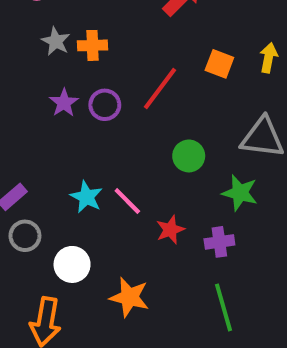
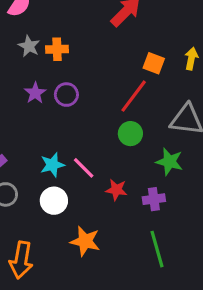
red line: (160, 88) -> (134, 96), moved
cyan star: (86, 197) -> (52, 165), turned 30
red star: (170, 230) -> (116, 190), turned 30
white circle: (72, 264) -> (54, 201), moved

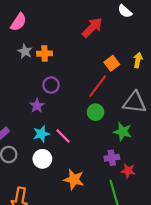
orange square: (154, 63) -> (112, 63), turned 32
purple star: (35, 93) -> (37, 106), moved
red star: (116, 190) -> (128, 171), moved
orange star: (85, 241) -> (74, 179), moved

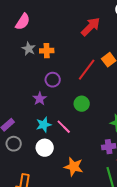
red line: (98, 86) -> (87, 70), moved
green circle: (96, 112) -> (82, 104), moved

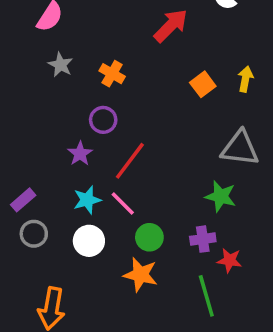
orange cross: (47, 51) -> (112, 74), moved, turned 32
red line: (87, 70) -> (130, 161), moved
green circle: (82, 104) -> (149, 237), moved

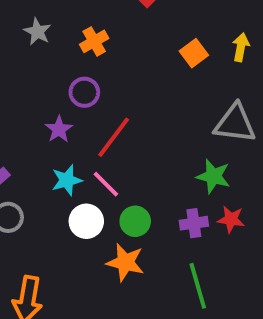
orange cross: (112, 74) -> (94, 41), turned 30
white circle: (89, 241) -> (86, 221), moved
red star: (229, 260) -> (231, 219), moved

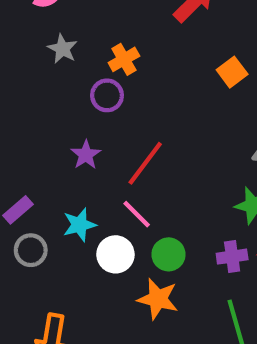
purple circle: (84, 92) -> (107, 95), moved
cyan star: (67, 180) -> (79, 225), moved

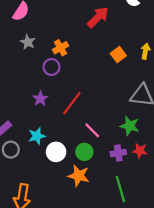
pink line: (137, 214) -> (92, 130), moved

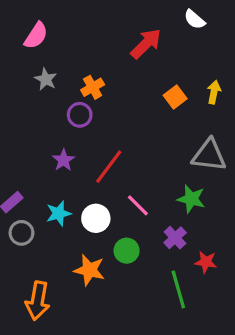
red star: (140, 151) -> (206, 262), moved
white circle: (56, 152) -> (96, 218), moved
green circle: (84, 152) -> (127, 251), moved
purple cross: (118, 153) -> (175, 238), turned -35
orange star: (79, 176) -> (89, 270), moved

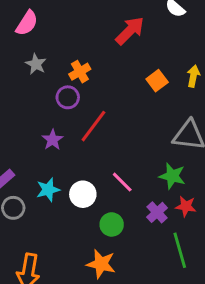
red line: (109, 167) -> (93, 126), moved
red star: (206, 262) -> (186, 206), moved
orange star: (89, 270) -> (101, 264), moved
green line: (178, 289) -> (180, 250), moved

